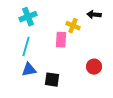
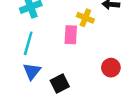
blue triangle: (29, 70) -> (32, 71), turned -42
black square: (52, 80) -> (60, 83), turned -35

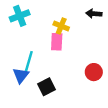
yellow cross: (85, 18) -> (61, 26), moved
cyan line: (28, 43) -> (29, 62), moved

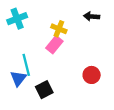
pink rectangle: (57, 42) -> (54, 45), turned 36
cyan line: (29, 62) -> (26, 65), turned -30

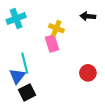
pink rectangle: (54, 45) -> (52, 44), turned -56
black square: (44, 90) -> (27, 92), moved

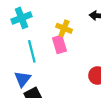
cyan line: (25, 63) -> (32, 51), moved

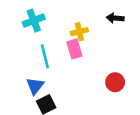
yellow cross: (64, 28) -> (79, 32), turned -35

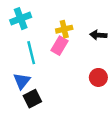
black arrow: (115, 18) -> (98, 35), moved
pink rectangle: (74, 49) -> (59, 46), turned 48

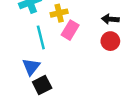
yellow cross: (64, 29) -> (59, 13), moved
red circle: (98, 77) -> (110, 41), moved

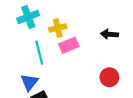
pink rectangle: (70, 30) -> (69, 45), turned 36
red circle: (110, 41) -> (109, 77), moved

